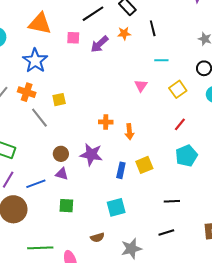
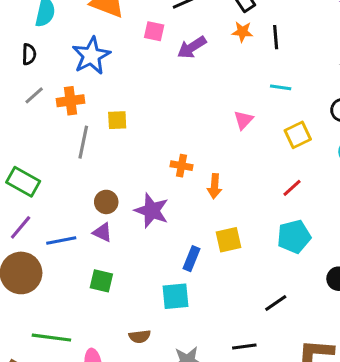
orange star: (124, 33) -> (242, 32), moved
orange cross: (27, 92) -> (71, 101), turned -36
gray line: (39, 118) -> (83, 142), turned 40
blue rectangle: (121, 170) -> (192, 259), moved
black line: (172, 201) -> (276, 303), moved, turned -42

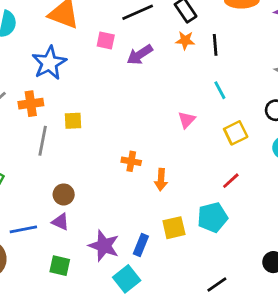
cyan line: (281, 87) -> (220, 90), turned 54
purple star: (152, 211) -> (104, 246), moved
cyan pentagon: (294, 237) -> (212, 217), moved
cyan square: (176, 296) -> (127, 279), turned -32

